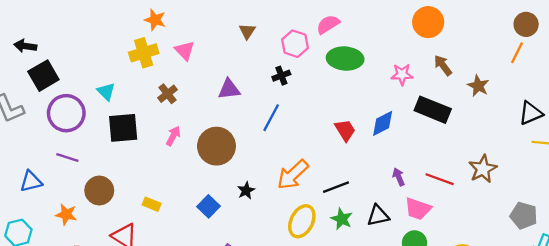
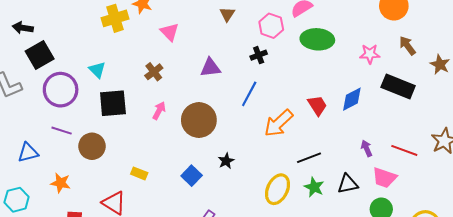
yellow cross: (144, 53) -> (115, 18), moved
orange arrow: (293, 175) -> (279, 123), moved
brown circle: (99, 191) -> (92, 146), moved

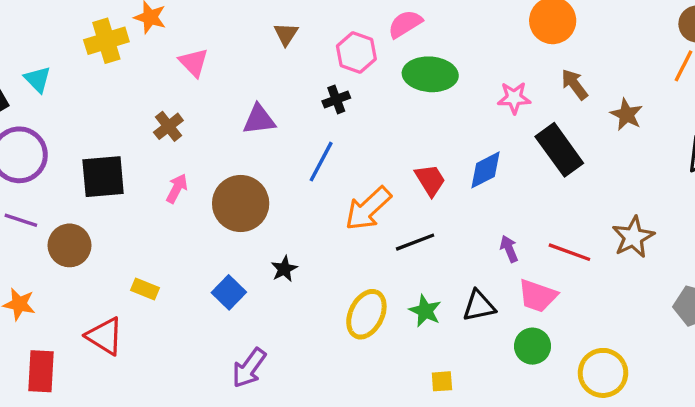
cyan triangle: (97, 70) -> (38, 79), moved
black rectangle: (398, 86) -> (559, 150), turned 32
black line: (309, 158) -> (415, 242), moved

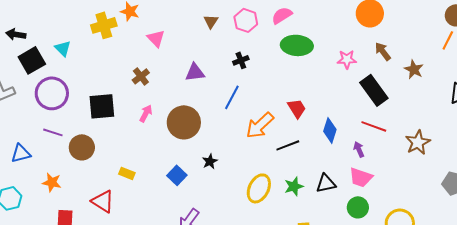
pink hexagon: (356, 52) -> (246, 20), moved
blue diamond: (486, 170) -> (330, 130), moved, turned -45
purple arrow: (509, 249) -> (359, 149), moved
red line: (569, 252) -> (374, 126), moved
green star: (425, 311) -> (294, 186), turned 30

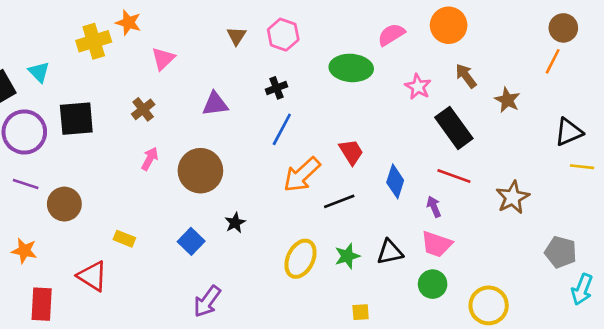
pink semicircle: (282, 15) -> (391, 35), moved
pink triangle: (156, 38) -> (163, 59), turned 30
pink star: (347, 59) -> (418, 87), turned 30
blue line: (232, 97) -> (282, 129), moved
black square: (102, 106) -> (76, 119), moved

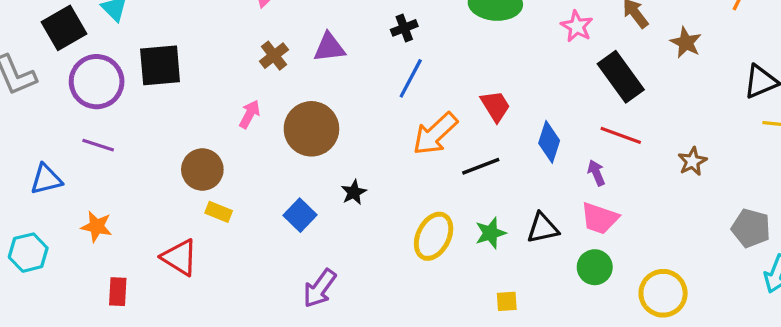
brown cross: (143, 109) -> (274, 56), moved
brown star: (513, 197) -> (692, 161), size x0.7
brown circle: (64, 204) -> (202, 170), moved
red rectangle: (42, 304) -> (118, 292), size x0.7

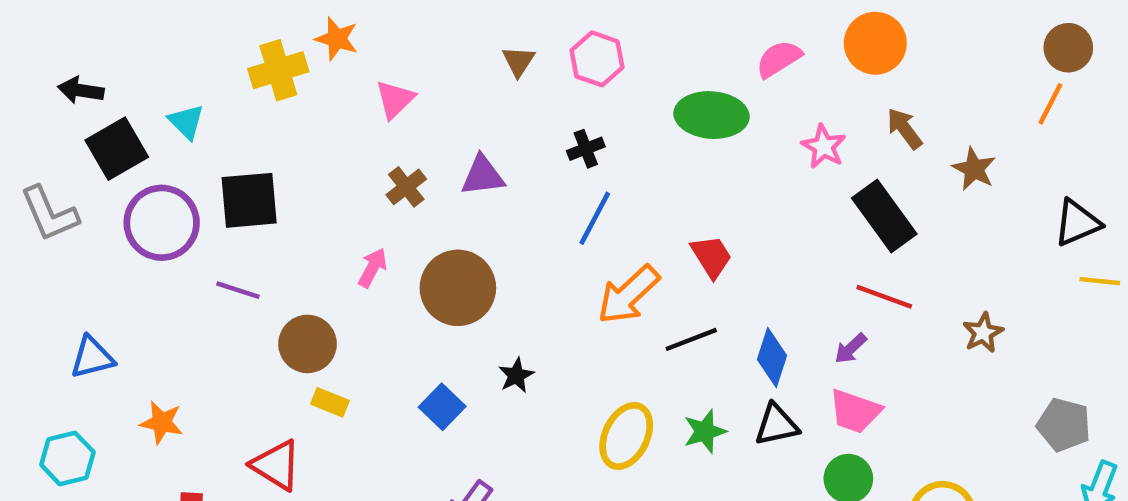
blue diamond: (549, 142) -> (772, 357), moved
purple line: (98, 145) -> (238, 290), moved
purple arrow: (596, 173) -> (851, 348), turned -110

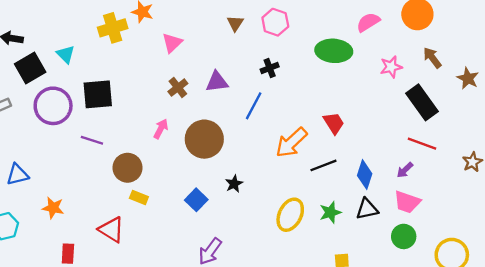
pink star: (824, 146) -> (391, 67), turned 30
blue line: (595, 218) -> (254, 106), moved

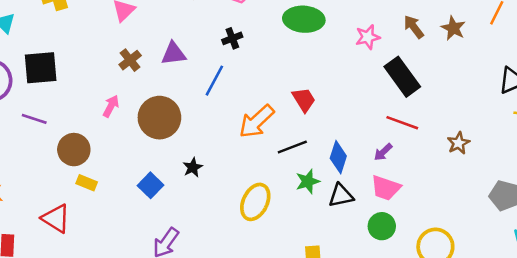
brown star: (468, 78) -> (453, 28), moved
green star: (330, 212) -> (308, 181), moved

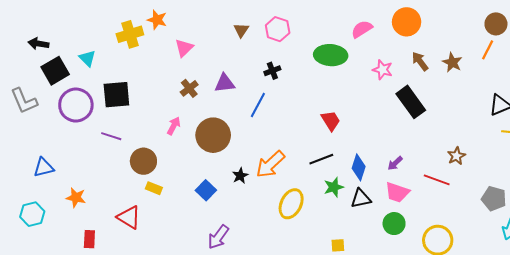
pink star: (368, 37) -> (383, 70), turned 30
orange arrow: (257, 121) -> (270, 164), moved
red line: (402, 123) -> (437, 180), moved

